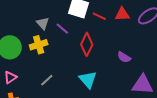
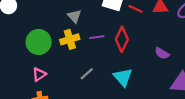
purple line: (62, 29) -> (97, 37), moved, turned -48
gray line: (47, 80) -> (87, 74), moved

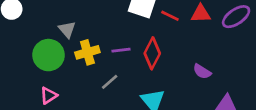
gray triangle: (74, 16) -> (67, 29), moved
gray line: (87, 74) -> (110, 82), moved

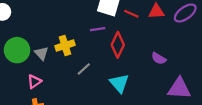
gray triangle: (67, 29) -> (42, 53), moved
purple line: (121, 50) -> (98, 29), moved
green circle: (48, 55) -> (17, 50), moved

